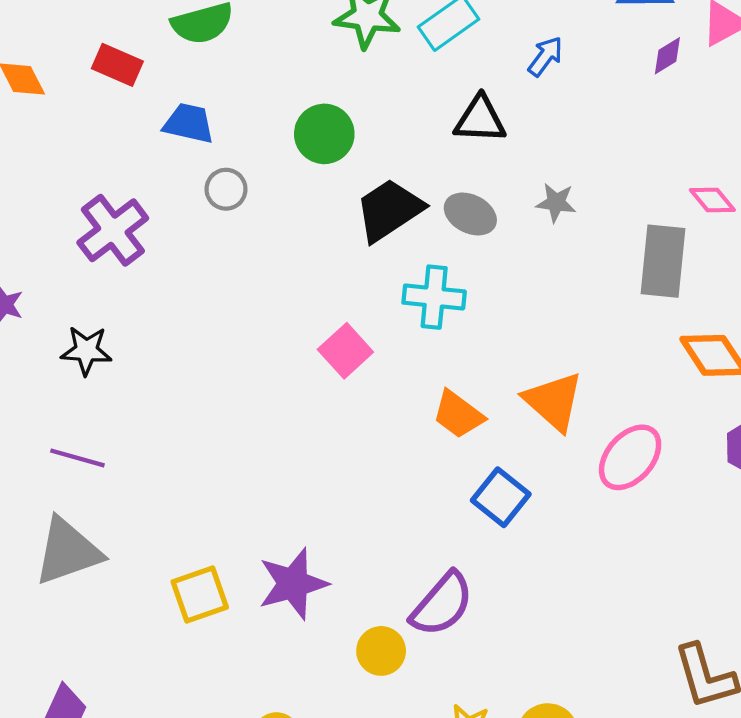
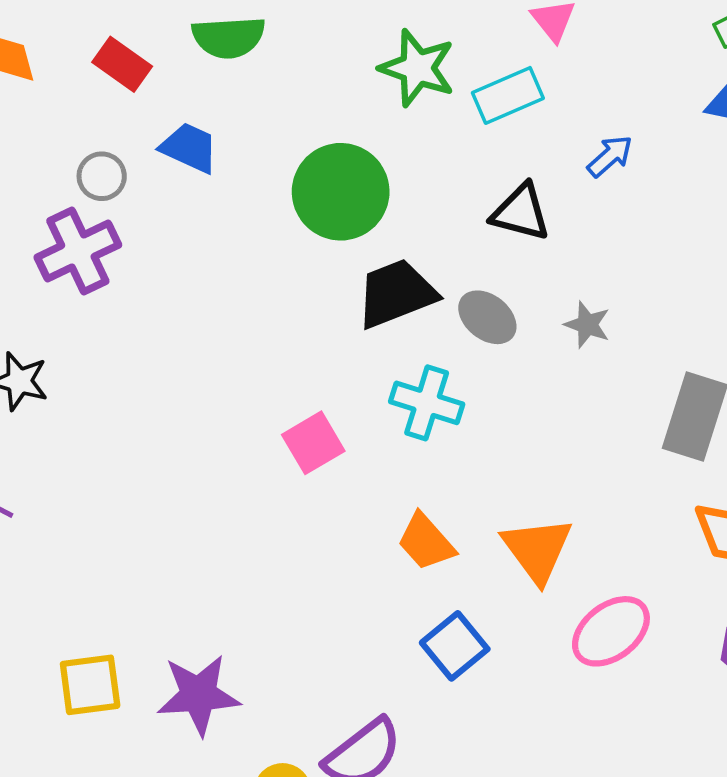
green circle: (324, 134) -> (341, 192), size x1.4
gray circle: (226, 189) -> (102, 176), moved

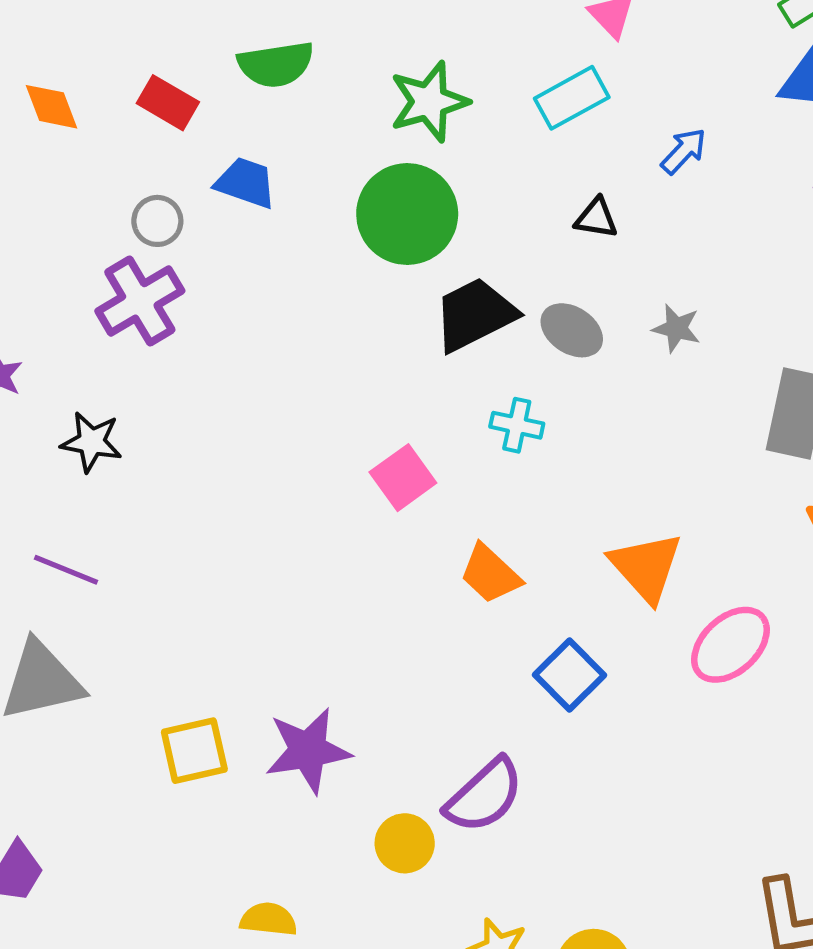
green star: (417, 68) -> (429, 102), moved, turned -30
black triangle: (521, 212) -> (596, 218), size x0.7
cyan cross: (427, 403) -> (517, 425), size x0.7
orange trapezoid: (426, 542) -> (490, 574), moved

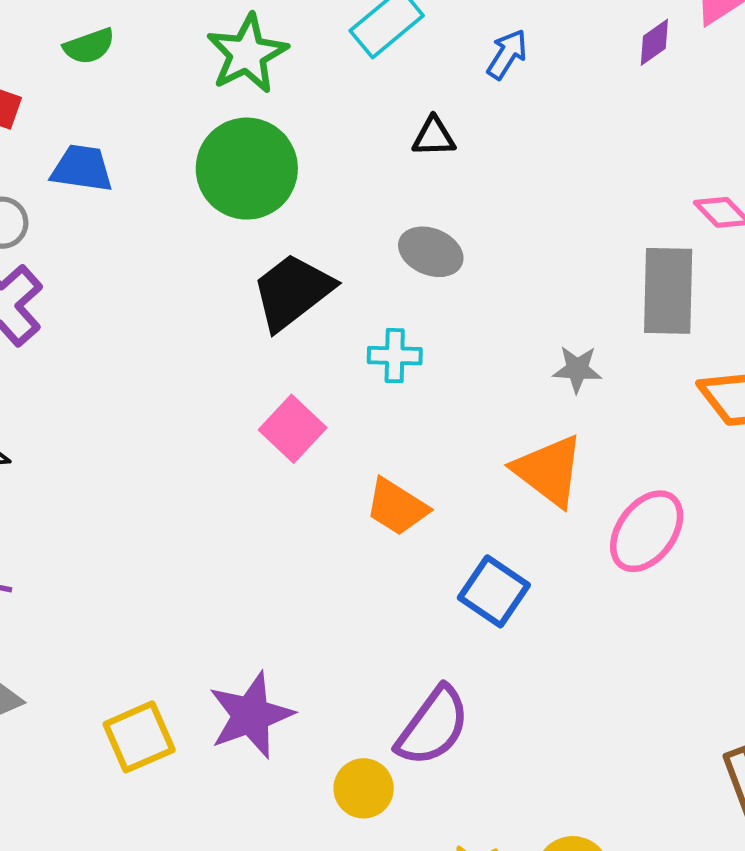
green semicircle: (276, 64) -> (89, 46), size x0.7
black trapezoid: (475, 314) -> (292, 292), moved
gray star: (676, 328) -> (577, 369), moved

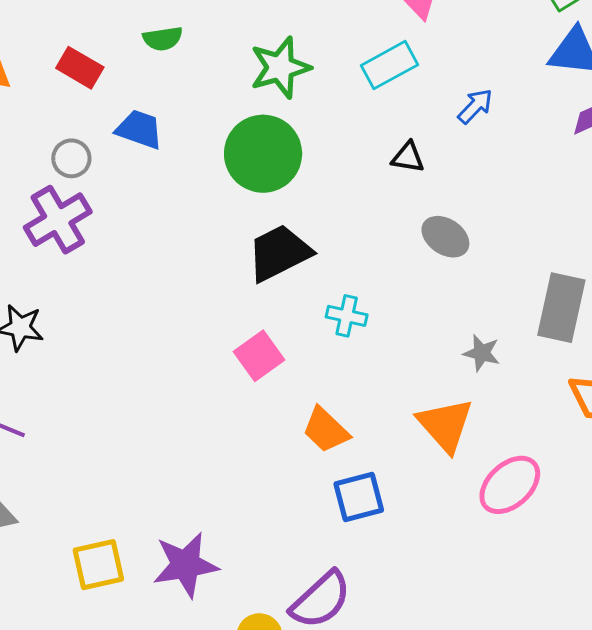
gray ellipse: (431, 252) -> (445, 237), moved
blue square: (494, 591) -> (359, 497), moved, turned 30

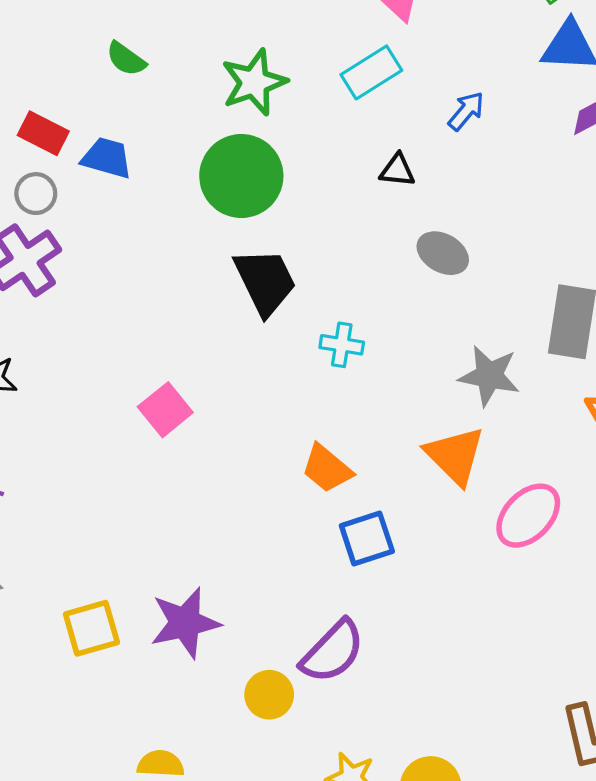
green semicircle: (163, 39) -> (126, 59), turned 48
red rectangle: (80, 68) -> (43, 133), moved
black trapezoid: (279, 253) -> (265, 281), turned 94
gray star: (482, 353) -> (489, 376), size x1.5
pink square: (259, 356) -> (165, 410), moved

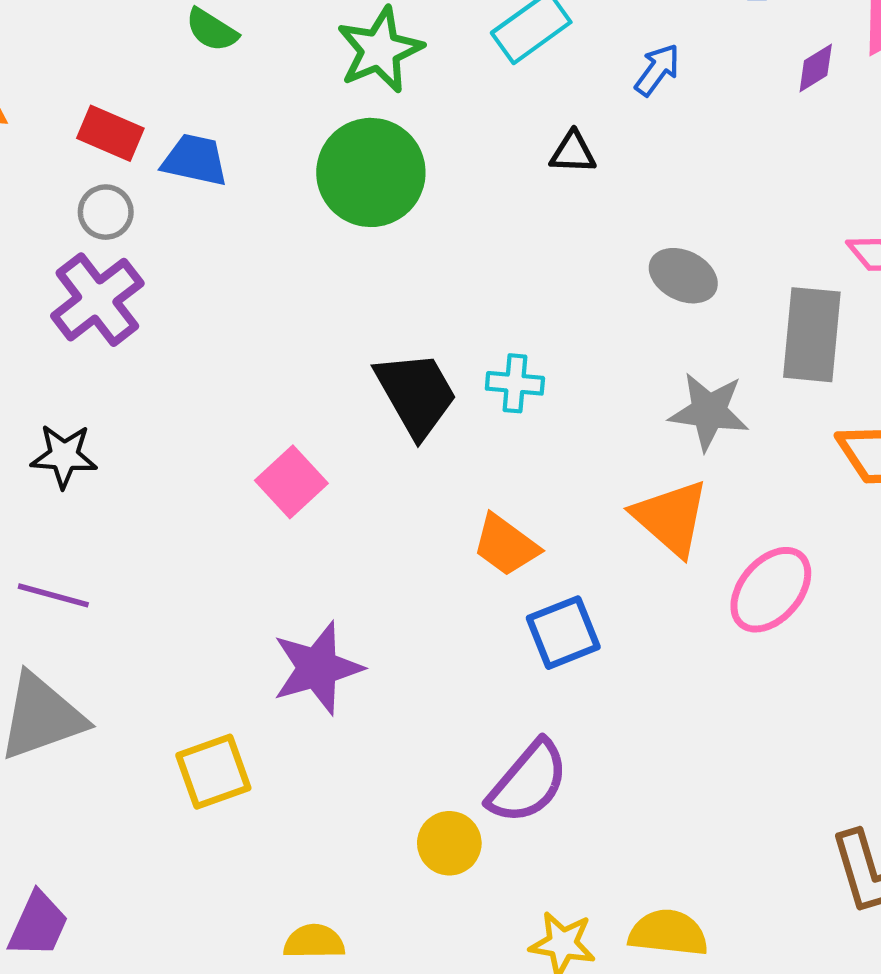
gray ellipse: (443, 253) -> (683, 276), moved
black trapezoid: (265, 281) -> (416, 394), moved
purple star: (185, 623) -> (317, 668), moved

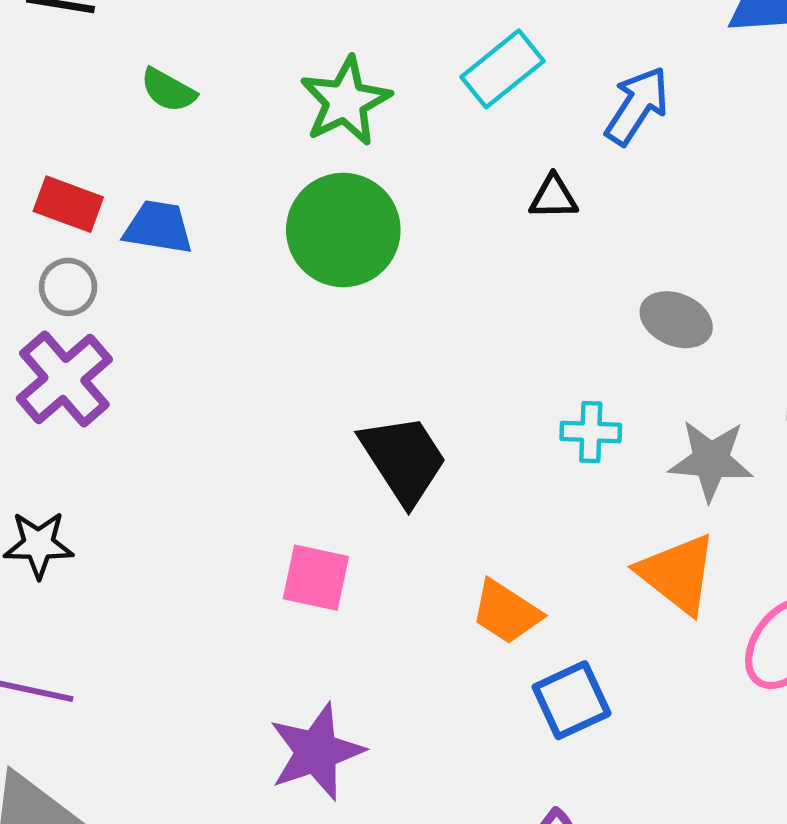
blue arrow: (657, 70) -> (637, 106), size x1.4
cyan cross: (515, 383) -> (591, 432), moved
pink square: (291, 482) -> (316, 578), moved, turned -32

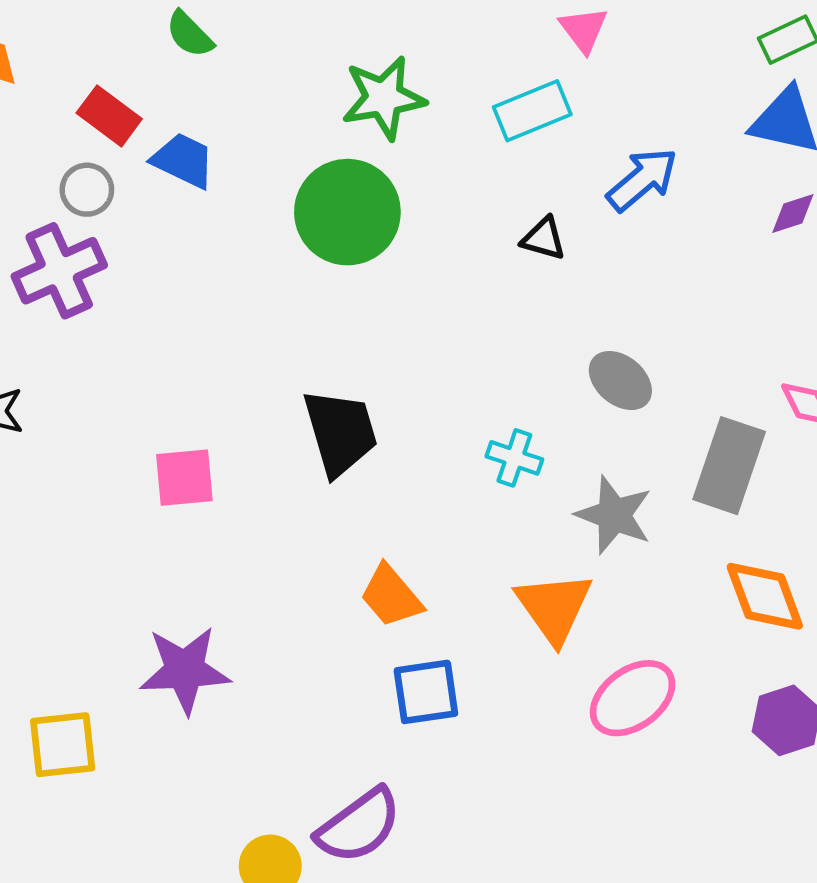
green semicircle: (168, 90) -> (190, 34), moved
pink square: (316, 578) -> (184, 478), moved, turned -34

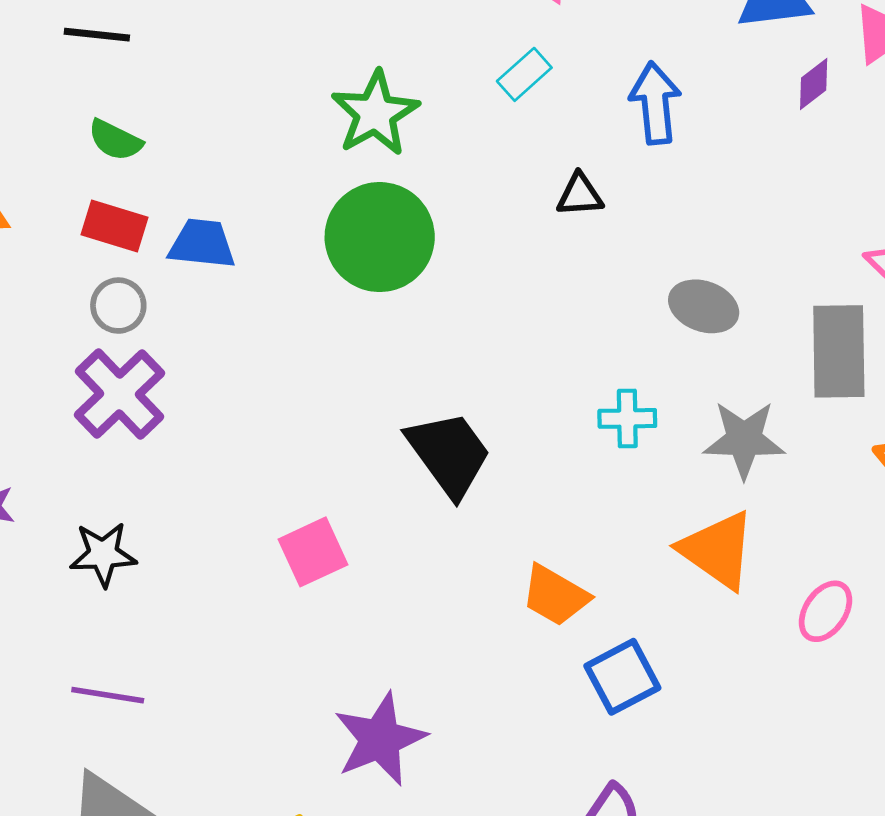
green semicircle: (190, 34) -> (115, 140), moved
cyan rectangle: (532, 111) -> (524, 74), size x0.7
blue arrow: (642, 179) -> (655, 103), turned -36
pink ellipse: (633, 698) -> (826, 611), size x0.7

